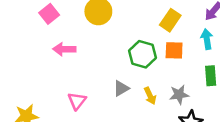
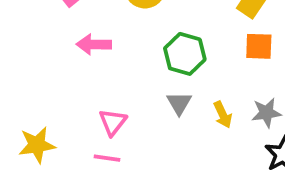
green hexagon: (143, 54) -> (185, 54), moved
gray triangle: (121, 88) -> (179, 103), turned -30

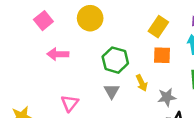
yellow arrow: (223, 115) -> (142, 83), moved

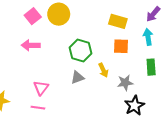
pink square: (43, 21) -> (33, 16), moved
yellow rectangle: (158, 27) -> (118, 21), turned 72
gray triangle: (112, 91) -> (77, 77), turned 40

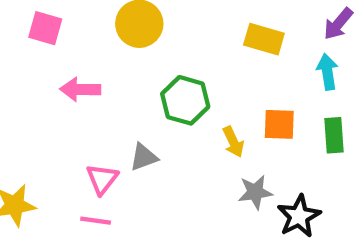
pink square: (33, 16) -> (45, 28), moved, turned -35
orange square: (121, 46) -> (279, 124), moved
gray triangle: (77, 77) -> (144, 157), moved
gray star: (125, 83) -> (255, 192), moved

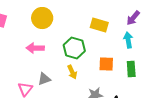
pink arrow: (80, 89) -> (35, 48), moved
green hexagon: (185, 100) -> (74, 48), moved
yellow arrow: (233, 142) -> (72, 72), moved

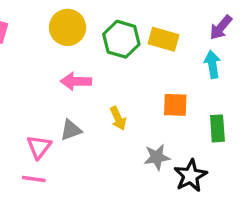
pink arrow: (35, 48) -> (76, 81), moved
green hexagon: (74, 48) -> (121, 39), moved
green rectangle: (131, 69) -> (217, 128), moved

